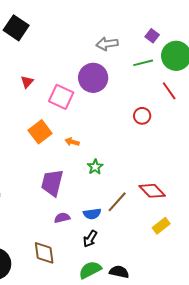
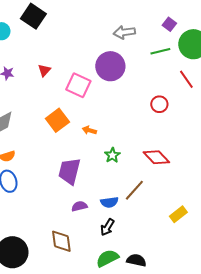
red diamond: (152, 191) -> (156, 157), moved

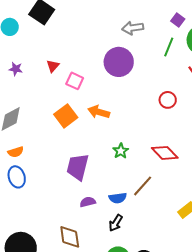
green line: (160, 51) -> (169, 47), turned -54
pink square: (78, 85) -> (75, 81), moved, size x0.7
orange arrow: (89, 130) -> (99, 112), moved, size x1.5

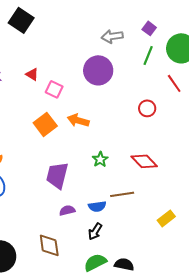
purple square: (178, 20) -> (149, 28), moved
red triangle: (53, 66) -> (32, 74), turned -40
brown line: (143, 186) -> (122, 194), turned 40

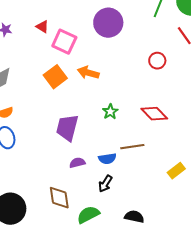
pink square: (54, 89) -> (64, 42), size x1.4
green semicircle: (95, 262) -> (88, 215), moved

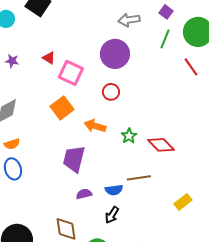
red circle: (157, 61) -> (111, 92), moved
orange arrow: (88, 73) -> (95, 126), moved
green star: (110, 112) -> (129, 136), moved

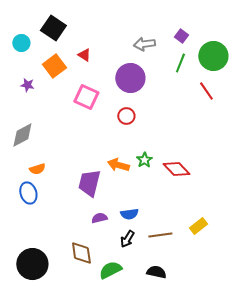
red triangle: (49, 58) -> (84, 55), moved
orange square: (62, 108) -> (54, 66), moved
orange arrow: (95, 126) -> (118, 165), moved
orange semicircle: (12, 144) -> (37, 169), moved
brown line: (139, 178) -> (160, 235), moved

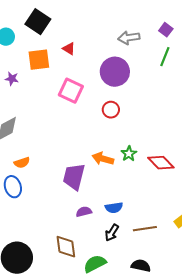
orange square: (54, 66) -> (39, 60), turned 30

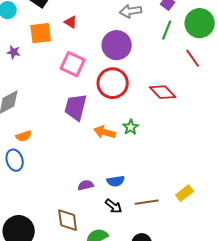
red circle: (111, 110) -> (113, 83), size x1.8
red diamond: (161, 163) -> (163, 92), moved
purple trapezoid: (74, 177) -> (76, 107), moved
black arrow: (112, 233) -> (114, 206), turned -84

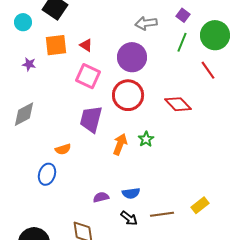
red triangle: (71, 22) -> (86, 45), moved
orange arrow: (105, 132) -> (120, 144), turned 95
orange semicircle: (24, 136) -> (63, 149), moved
blue ellipse: (15, 160) -> (47, 174), moved, turned 35

